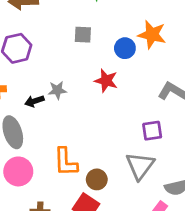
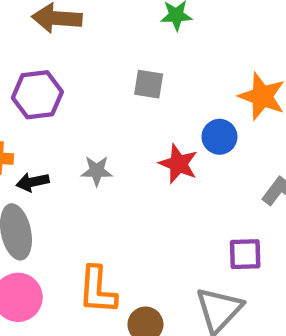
blue circle: (125, 48) -> (219, 137), moved
black arrow: (34, 101) -> (33, 182), moved

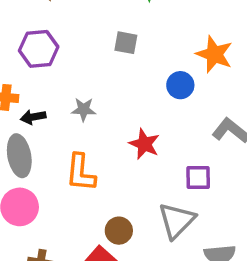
red star: (178, 164) -> (144, 144), moved
orange L-shape: (97, 290) -> (81, 173), moved

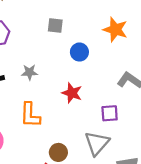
blue circle: (180, 85) -> (79, 52), moved

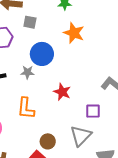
gray square: (55, 25) -> (30, 22), moved
orange star: (115, 30) -> (74, 33), moved
blue circle: (79, 52) -> (42, 54), moved, size x1.5

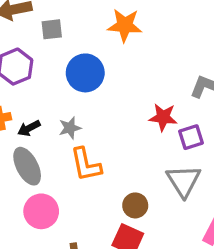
gray star: (27, 72) -> (70, 128), moved
red star: (62, 92) -> (163, 117), moved

